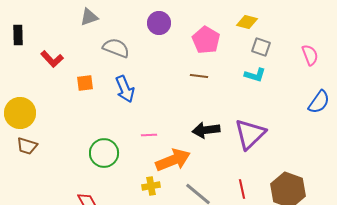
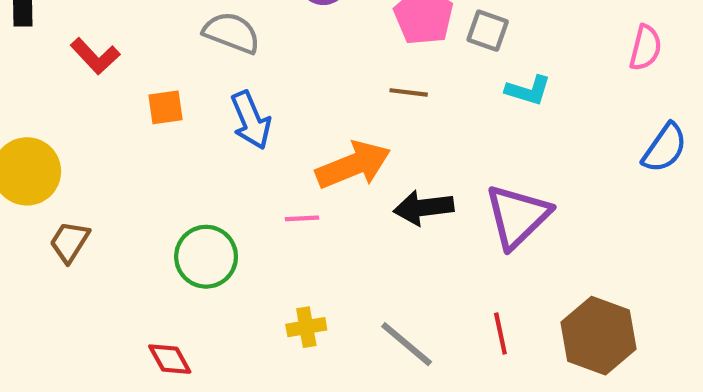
gray square: (261, 47) -> (488, 31), moved
pink semicircle: (310, 55) -> (645, 48), turned 35
brown trapezoid: (27, 146) -> (70, 242), moved, turned 105
orange arrow: (173, 160) -> (353, 165), moved

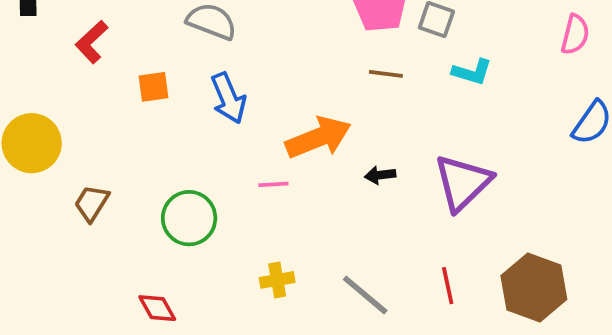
red L-shape: (95, 56) -> (92, 42), turned 90
brown line: (409, 92) -> (386, 74), moved
black arrow: (424, 208) -> (380, 175), size x0.6
brown trapezoid: (70, 242) -> (92, 203), moved

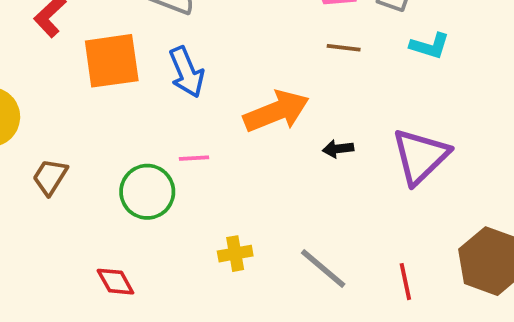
orange square: (153, 87) -> (112, 61), size x1.8
pink line: (273, 184) -> (194, 158), moved
red line: (448, 286) -> (405, 282), moved

